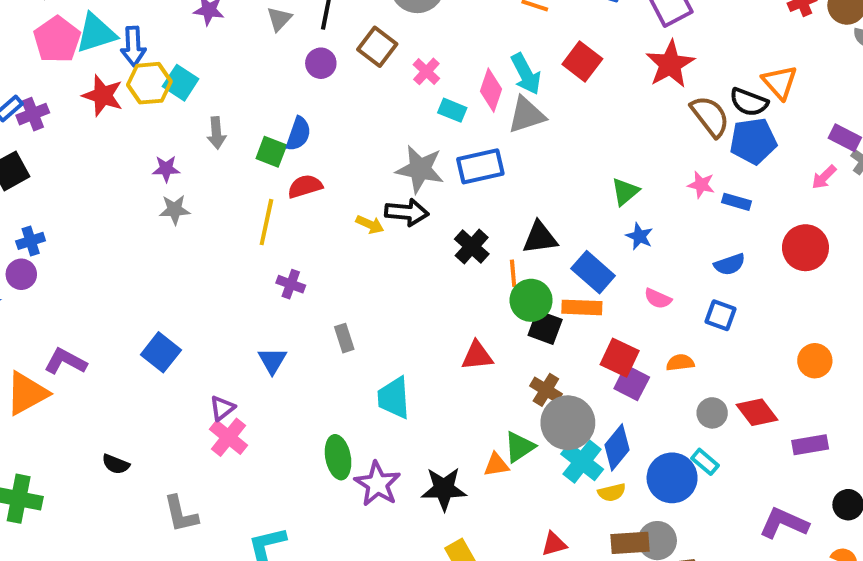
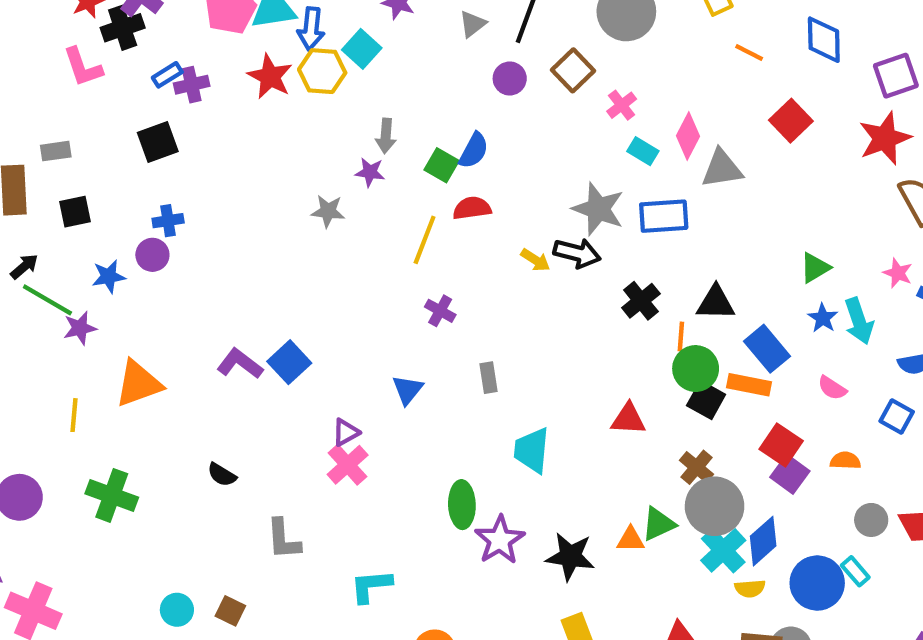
cyan arrow: (526, 74) -> (859, 321), moved
cyan square: (181, 83) -> (362, 49), moved
purple star: (166, 169) -> (370, 172), moved
purple L-shape: (65, 361) -> (240, 364), moved

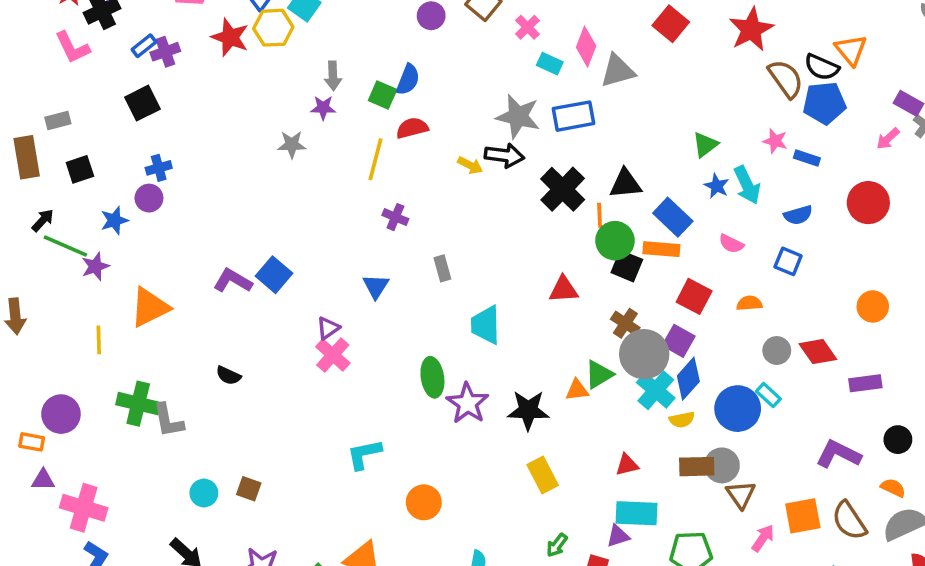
black cross: (641, 301) -> (563, 189), size x1.4
purple square: (790, 474) -> (679, 341), moved
gray L-shape: (283, 539) -> (168, 420), moved

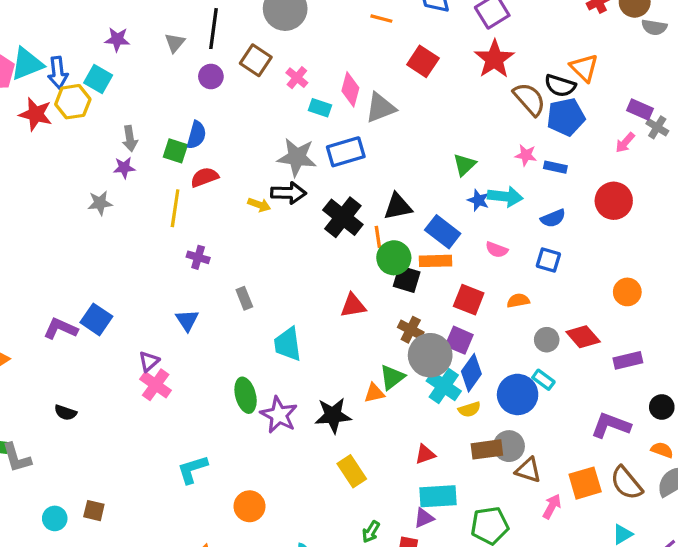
cyan arrow: (747, 185) -> (505, 197), turned -52
brown triangle: (741, 495) -> (528, 470), turned -32

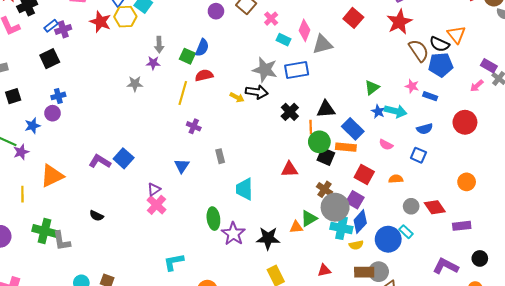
black cross: (343, 217) -> (290, 112), size x0.7
cyan cross: (444, 386) -> (341, 228), turned -30

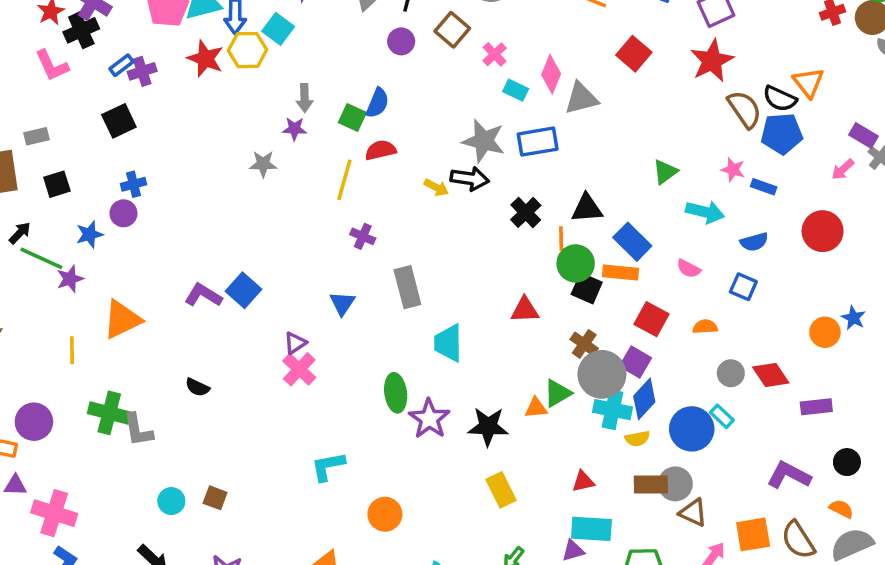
blue star: (378, 111) -> (853, 318), moved
gray rectangle: (220, 156) -> (407, 287), size x1.6

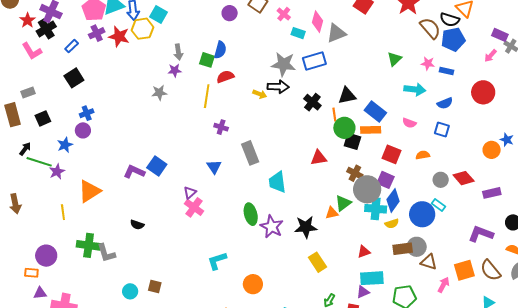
purple cross: (142, 71) -> (97, 33), moved
green triangle: (665, 172) -> (394, 59), moved

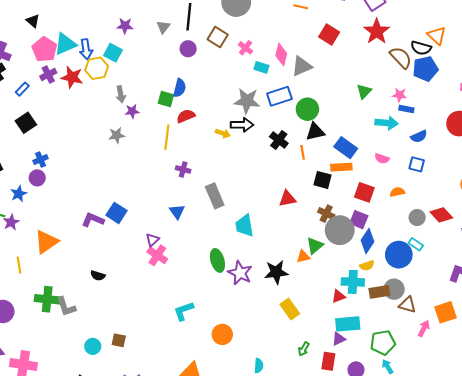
gray arrow: (178, 52) -> (121, 94), moved
blue rectangle: (446, 71) -> (406, 109), moved
green circle: (344, 128) -> (307, 109), moved
cyan cross: (376, 209) -> (353, 282), moved

